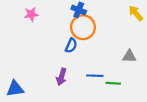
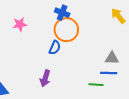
pink star: (31, 14) -> (20, 24), moved
blue line: (95, 76) -> (109, 73), moved

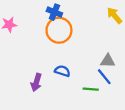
blue semicircle: (55, 48) -> (62, 71), moved, turned -96
blue line: (109, 73) -> (104, 77), turned 49

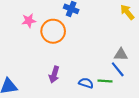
orange circle: (59, 30) -> (53, 31), moved
blue semicircle: (62, 71) -> (86, 83), moved

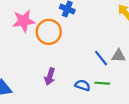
pink star: (29, 21) -> (24, 21), size x1.5
blue line: (118, 69) -> (101, 58), moved

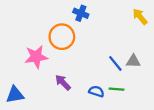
pink star: (24, 21) -> (36, 57), moved
purple arrow: (50, 77) -> (63, 82), turned 119

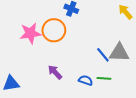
pink star: (36, 57) -> (30, 33), moved
gray triangle: (133, 61) -> (119, 53), size x1.5

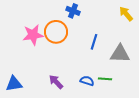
blue line: (103, 55) -> (94, 42), moved, turned 56
purple arrow: (55, 72) -> (56, 82), moved

